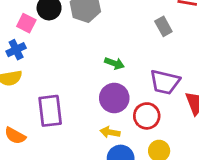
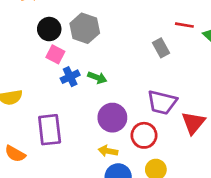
pink square: (26, 23) -> (55, 54), moved
blue cross: (16, 50) -> (70, 77), moved
green arrow: (114, 63) -> (97, 78), moved

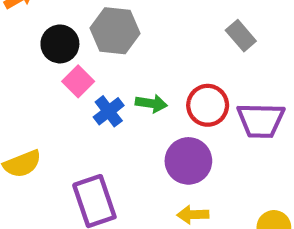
pink square: (55, 54) -> (78, 81), turned 30
red circle: (144, 135) -> (208, 105), moved

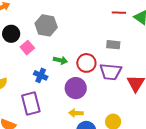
gray rectangle: (241, 36) -> (113, 45), moved, turned -48
black circle: (60, 44) -> (11, 34), moved
blue cross: (109, 111) -> (41, 75), moved, turned -32

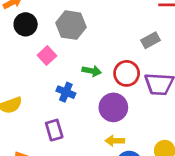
black circle: (11, 34) -> (26, 24), moved
gray rectangle: (113, 45) -> (151, 40), moved, turned -32
purple rectangle: (31, 104) -> (54, 130), size x0.7

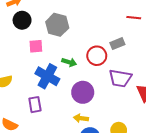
pink square: (47, 56) -> (36, 46), turned 32
red circle: (127, 73) -> (97, 56), moved
blue cross: (66, 92) -> (47, 76), size x1.6

